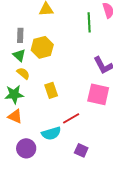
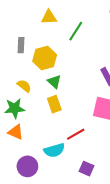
green line: (89, 22) -> (76, 31), moved, turned 36
green triangle: (19, 55) -> (54, 82), moved

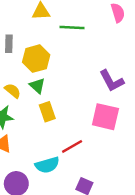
green line: (76, 31) -> (72, 28), turned 60
green triangle: (54, 82) -> (37, 86), moved

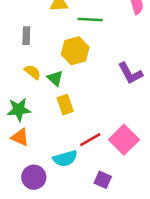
yellow hexagon: (36, 59) -> (75, 51), moved
yellow semicircle: (13, 91) -> (33, 72), moved
pink square: (105, 117) -> (124, 140), moved, turned 32

